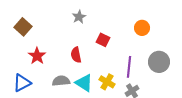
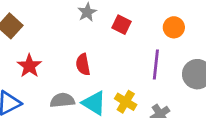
red square: (103, 40) -> (122, 25), moved
purple line: (129, 67) -> (156, 65), moved

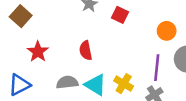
orange circle: (174, 27) -> (167, 31), moved
purple line: (156, 65) -> (157, 68), moved

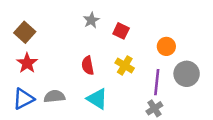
red star: (38, 52) -> (27, 63), moved
gray semicircle: (67, 82) -> (54, 96), moved
yellow cross: (124, 84) -> (125, 65), moved

